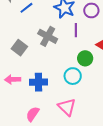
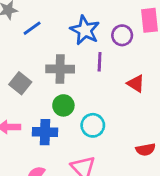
gray cross: (48, 36) -> (60, 69), turned -30
green circle: (85, 58) -> (63, 105), moved

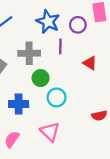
green circle: (63, 105) -> (41, 78), moved

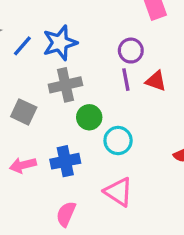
blue star: (48, 22) -> (60, 43), moved, turned -30
purple circle: (78, 25) -> (131, 51), moved
purple line: (60, 46) -> (126, 80), moved

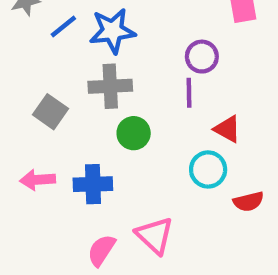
red triangle: (156, 81) -> (227, 129), moved
cyan circle: (118, 141) -> (208, 169), moved
pink semicircle: (66, 214) -> (101, 250), moved

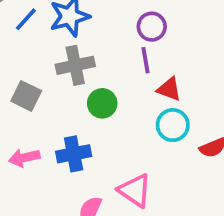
red triangle: (227, 129) -> (169, 89), moved

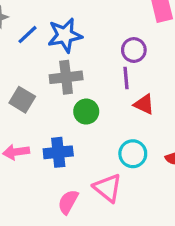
cyan circle: (173, 125) -> (133, 154), moved

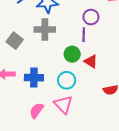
red triangle: (144, 104) -> (91, 61), moved
green circle: (86, 112) -> (72, 54), moved
cyan circle: (133, 154) -> (67, 80), moved

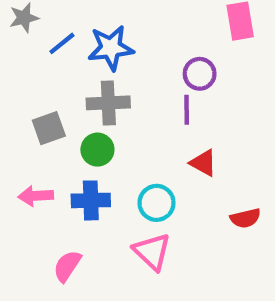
gray square: (15, 41) -> (49, 128), turned 35
green circle: (72, 54) -> (97, 150), moved
pink semicircle: (36, 110) -> (67, 266), moved

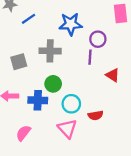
blue star: (111, 48) -> (71, 24), moved
green circle: (97, 150) -> (53, 84), moved
red triangle: (203, 163) -> (113, 75), moved
red semicircle: (245, 218) -> (96, 115), moved

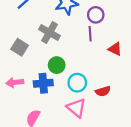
gray cross: (50, 51) -> (50, 33), turned 36
gray square: (19, 62) -> (20, 47), turned -35

